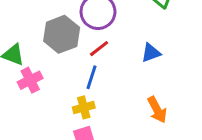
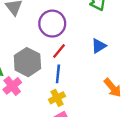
gray hexagon: (62, 34) -> (27, 62), moved

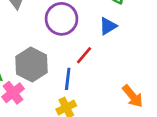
blue triangle: (99, 46) -> (108, 26), moved
red line: (59, 51) -> (84, 55), moved

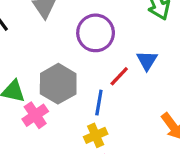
blue triangle: (108, 26) -> (147, 61), moved, turned -30

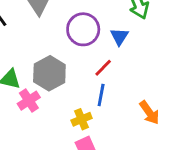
blue triangle: (147, 61) -> (119, 37), moved
blue line: (99, 103) -> (101, 95), moved

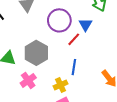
red line: (103, 68) -> (74, 39), moved
pink cross: (29, 101) -> (28, 80), moved

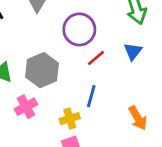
blue triangle: (85, 25) -> (133, 51), moved

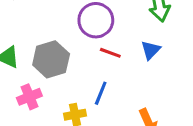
red line: (96, 58) -> (110, 53), turned 54

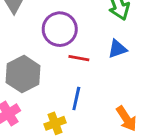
blue triangle: (151, 50) -> (117, 49), turned 36

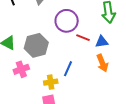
red line: (79, 58) -> (83, 38), moved
orange arrow: (126, 119) -> (102, 63), moved

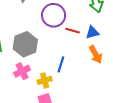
pink cross: (21, 69) -> (22, 71), moved

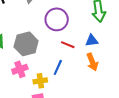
red line: (73, 31) -> (68, 45), moved

